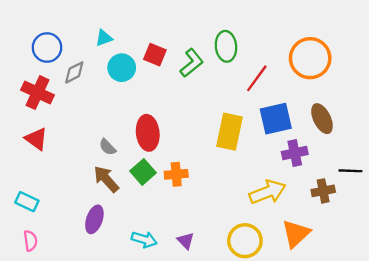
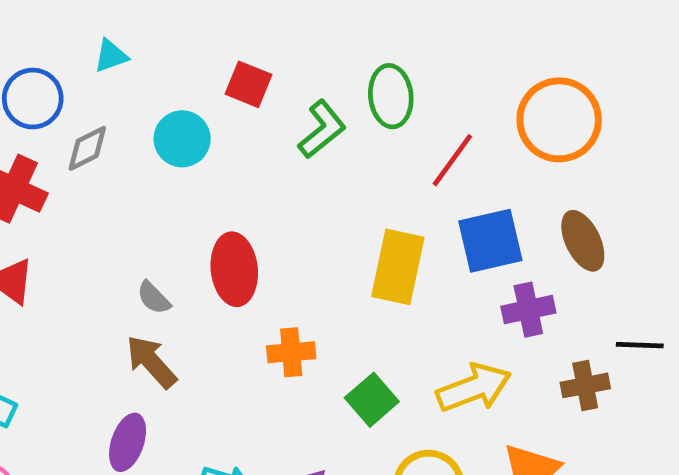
cyan triangle: (104, 38) -> (111, 56), moved
red square: (155, 55) -> (248, 84), moved
green square: (143, 172) -> (372, 400), moved

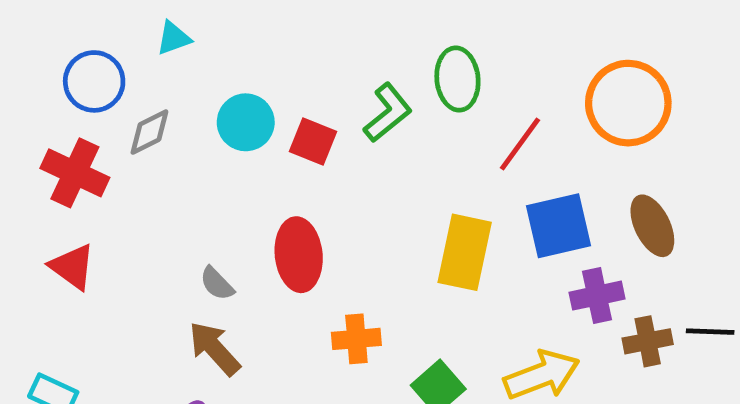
red square: (248, 84) -> (313, 142), moved
brown cross: (585, 385) -> (648, 341), moved

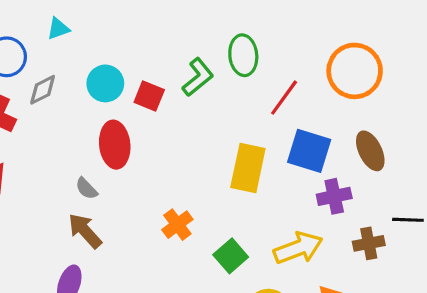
blue square: (559, 226) -> (309, 151), turned 30
red ellipse: (299, 255) -> (115, 145), moved
orange cross: (356, 339) -> (177, 225), turned -32
brown cross: (648, 341) -> (369, 243), moved

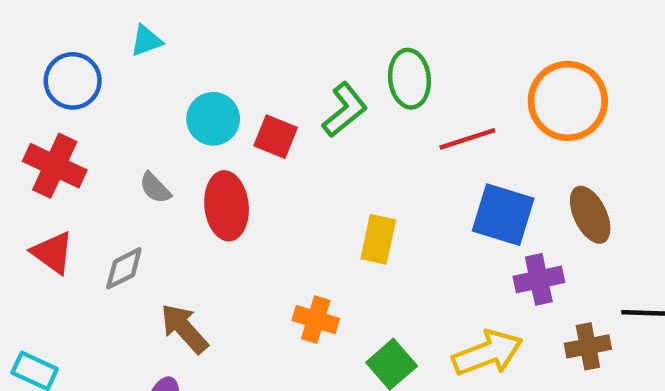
gray diamond: (43, 90) -> (124, 268), moved
red line: (284, 98) -> (467, 139), turned 36
yellow rectangle: (248, 168) -> (378, 239), moved, size x0.7
gray semicircle: (86, 189) -> (155, 188), moved
orange cross: (177, 225) -> (316, 320), turned -36

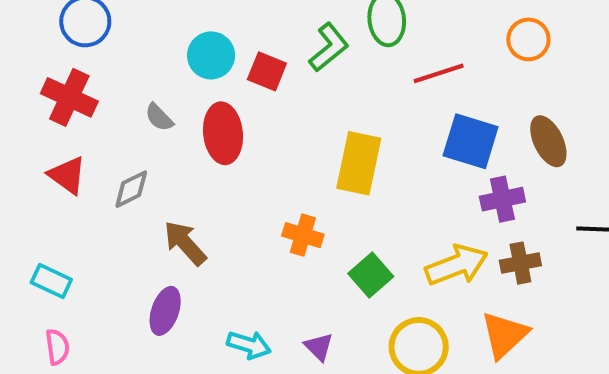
orange circle: (568, 101) -> (528, 39), size x0.6
yellow rectangle: (378, 239) -> (359, 163), size x1.4
brown cross: (588, 346) -> (520, 263), moved

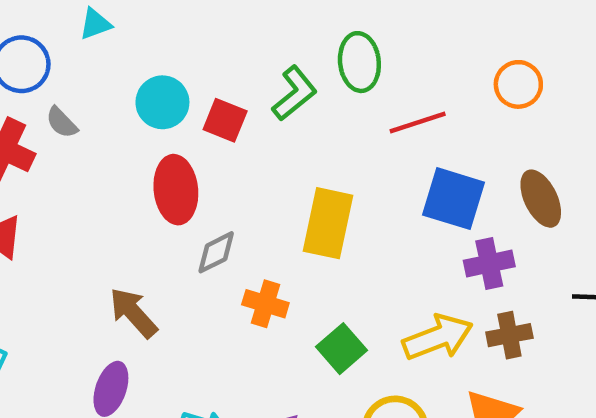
gray semicircle: (159, 117) -> (62, 122), moved
gray diamond: (131, 189) -> (216, 252), moved

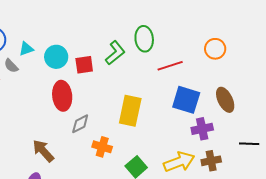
cyan triangle: (95, 24) -> (26, 49), moved
red square: (225, 120) -> (84, 65), turned -30

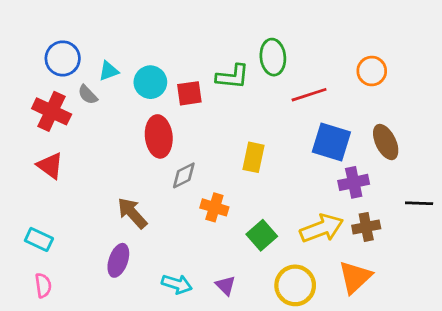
green L-shape: (115, 53) -> (233, 77), turned 45
yellow rectangle: (130, 111) -> (253, 157), size x0.7

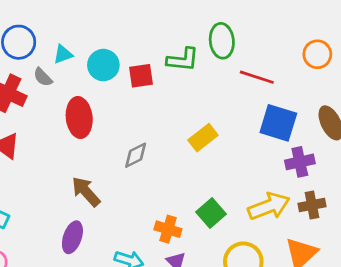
red line: (309, 95) -> (257, 77), turned 36
red ellipse: (159, 136) -> (79, 118), moved
yellow rectangle: (253, 157) -> (203, 138), turned 40
orange cross: (214, 207) -> (168, 229), moved

